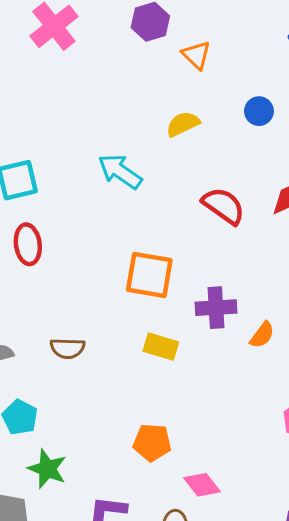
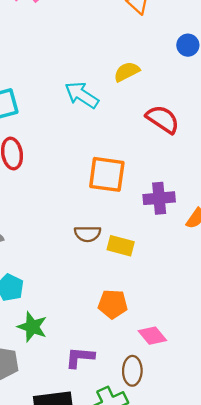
yellow semicircle: (183, 124) -> (127, 72), moved
yellow rectangle: (161, 347) -> (121, 246), moved
brown semicircle: (68, 348) -> (88, 234), moved

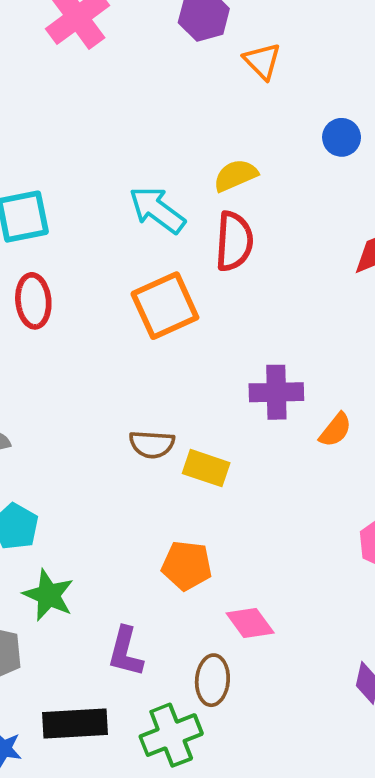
red semicircle: (163, 119) -> (234, 241), moved, turned 56
orange square: (107, 174) -> (165, 306), moved, turned -36
purple L-shape: (80, 357) -> (125, 652), turned -84

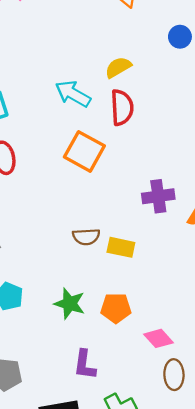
orange square: (165, 306) -> (84, 151), turned -30
green star: (48, 595) -> (70, 304), moved
brown ellipse: (212, 680) -> (174, 375), moved

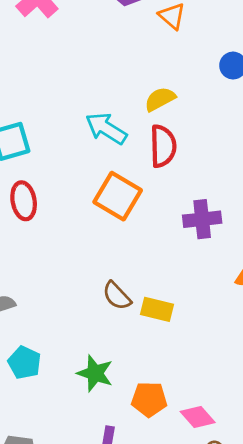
purple cross: (158, 196) -> (202, 219), moved
brown semicircle: (86, 237) -> (117, 296), turned 48
orange pentagon: (116, 308) -> (149, 399), moved

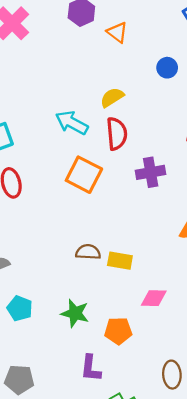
purple cross: (202, 219) -> (151, 172), moved
brown semicircle: (117, 296) -> (88, 252), turned 140
pink diamond: (198, 417) -> (154, 298), moved, turned -44

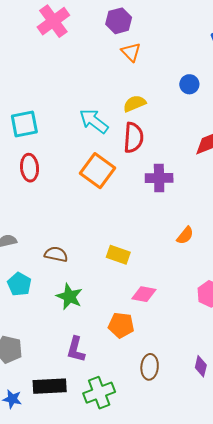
orange triangle: (117, 32) -> (131, 52), moved
brown semicircle: (88, 252) -> (56, 254), moved
orange pentagon: (118, 331) -> (121, 325), moved

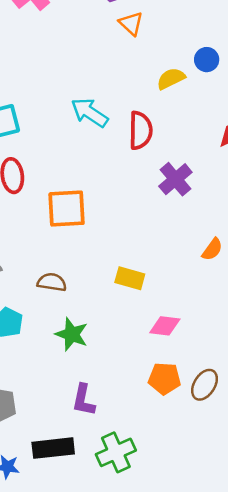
yellow semicircle: (134, 104) -> (171, 79), moved
orange square: (98, 171) -> (67, 209), moved, turned -36
purple cross: (159, 178) -> (175, 179), turned -36
orange pentagon: (121, 325) -> (165, 379), moved
brown ellipse: (150, 367) -> (205, 385), moved, turned 30

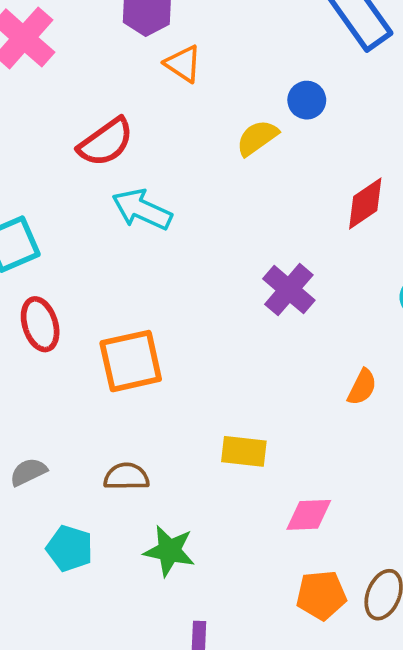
red semicircle: (140, 130) -> (106, 142), moved, turned 63

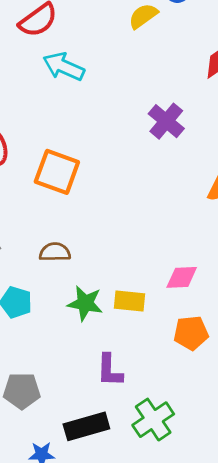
orange square: (131, 361) -> (57, 172), turned 33
yellow rectangle: (244, 451) -> (130, 301), moved

